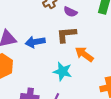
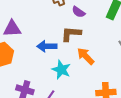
blue arrow: (35, 42) -> (47, 46), moved

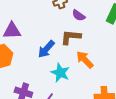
blue arrow: (47, 46) -> (46, 49), turned -48

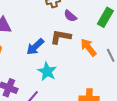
orange arrow: (85, 60) -> (88, 47), moved

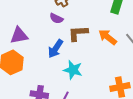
purple semicircle: (70, 16) -> (56, 18), moved

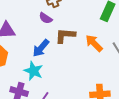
cyan star: (73, 70) -> (33, 71), moved

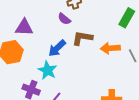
orange arrow: (94, 43) -> (110, 48), turned -54

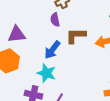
purple semicircle: (64, 19) -> (55, 20), turned 48

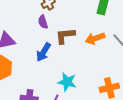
cyan star: (46, 73) -> (67, 82), moved

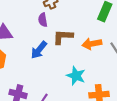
cyan star: (67, 82) -> (76, 76), moved

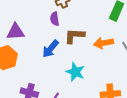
cyan star: (76, 76) -> (75, 72), moved

